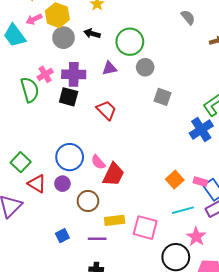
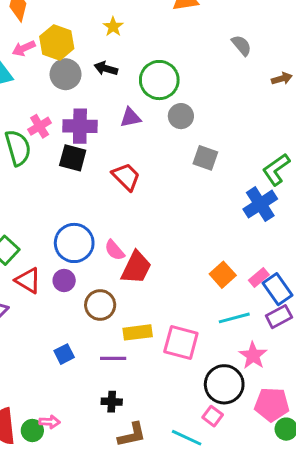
pink rectangle: (200, 182) -> (259, 278), turned -56

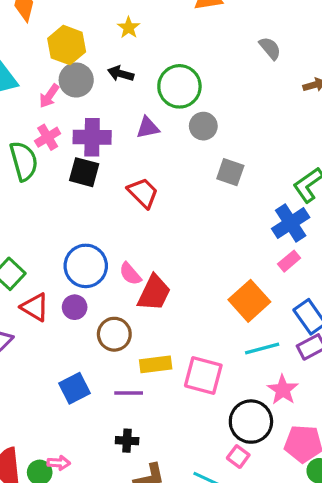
pink arrow: (24, 48) -> (49, 96), moved, turned -30
orange square: (223, 275) -> (249, 301), size x1.4
pink rectangle: (259, 278) -> (289, 261), moved
blue square: (64, 354) -> (75, 388), size x1.4

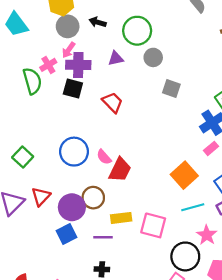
pink arrow: (49, 96) -> (69, 50), moved
red triangle: (35, 307) -> (41, 197), moved, turned 42
purple circle: (75, 307) -> (72, 207), moved, size x1.6

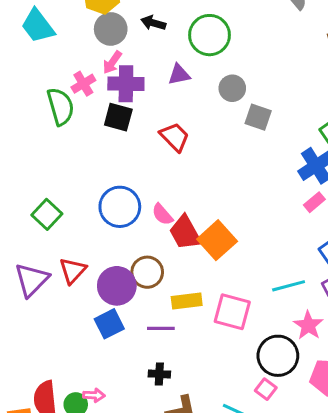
gray circle: (153, 57) -> (232, 88), moved
red trapezoid: (120, 170) -> (185, 233), turned 125
orange square: (184, 175) -> (217, 240), moved

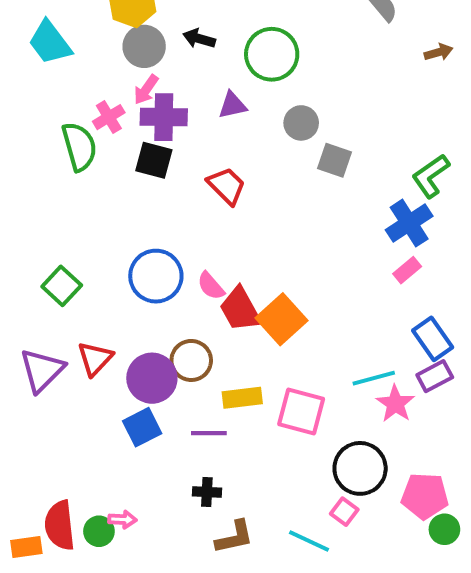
pink star: (308, 325) -> (395, 404), moved

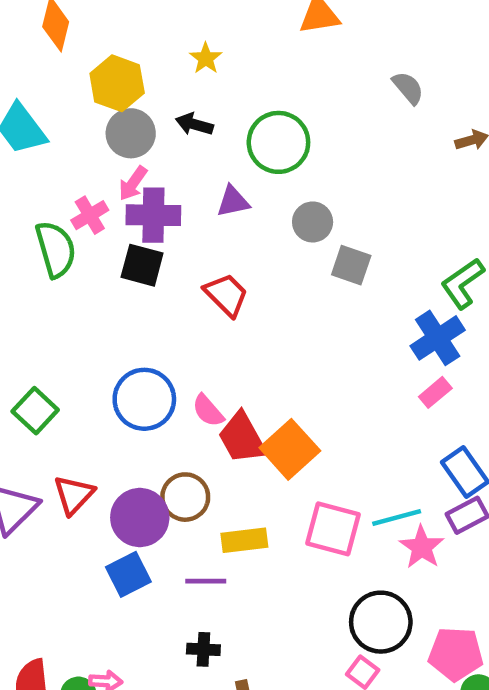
pink square: (301, 412) -> (333, 529), moved

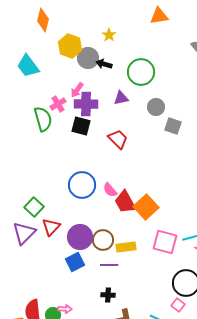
gray circle: (131, 133) -> (88, 58), moved
green square: (35, 411) -> (34, 207), moved
brown circle: (185, 497) -> (103, 240), moved

